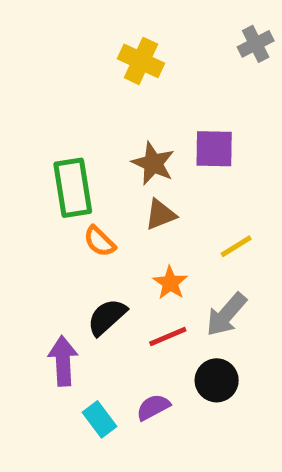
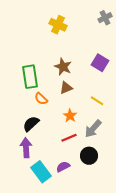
purple square: (214, 149) -> (100, 63), moved, turned 30
yellow line: (236, 246) -> (97, 101), turned 64
black semicircle: (107, 317) -> (31, 124), moved
cyan rectangle: (100, 419) -> (41, 172), size x1.5

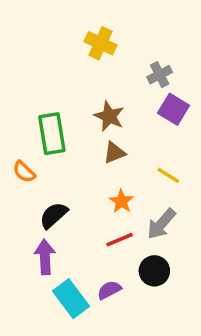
gray cross: (105, 18) -> (160, 75), moved
orange semicircle: (41, 99) -> (24, 172), moved

